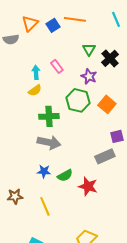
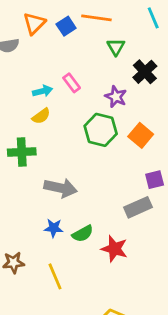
green triangle: (89, 49) -> (116, 47), moved
cyan arrow: (36, 72) -> (43, 91), turned 80
green cross: (49, 116) -> (22, 152), moved

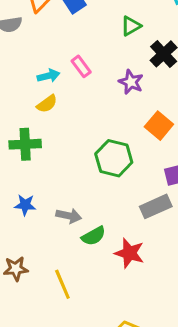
green triangle: (116, 47) -> (131, 26), turned 30
green hexagon: (101, 130) -> (114, 158), moved
gray arrow: (61, 188) -> (69, 216), moved, size x0.7
blue star: (54, 228) -> (25, 205), moved

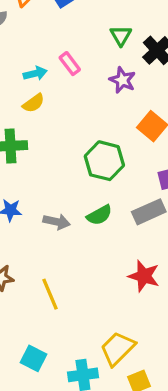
green triangle: (131, 26) -> (121, 36), moved, turned -30
green semicircle: (94, 236) -> (99, 215), moved
red star: (129, 253) -> (144, 276), moved

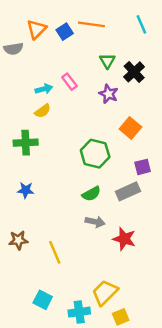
gray arrow: (57, 222) -> (95, 222), moved

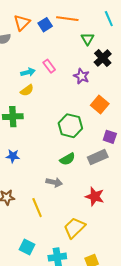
green triangle: (107, 61) -> (88, 39), moved
purple square: (143, 167) -> (110, 137), turned 32
gray arrow: (95, 222) -> (54, 182), moved
yellow trapezoid: (105, 293) -> (74, 228), moved

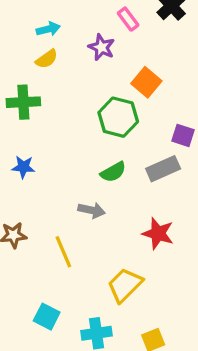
pink rectangle: (49, 66) -> (128, 19), moved
purple star: (82, 76) -> (102, 47), moved
orange square: (100, 104) -> (146, 82), moved

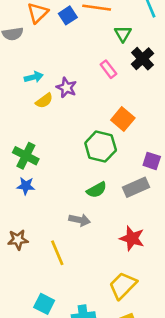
cyan arrow: (48, 29) -> (34, 77), moved
purple star: (102, 47) -> (66, 88), moved
green cross: (23, 102) -> (26, 156), moved, turned 30
yellow trapezoid: (125, 285) -> (123, 286), moved

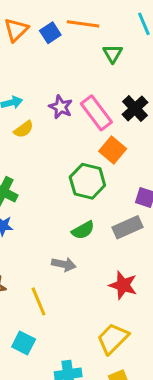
black cross: (142, 59) -> (135, 108), moved
pink rectangle: (108, 69) -> (96, 113), moved, size x1.6
purple star: (66, 88) -> (61, 107), moved
cyan square: (44, 304) -> (24, 343), moved

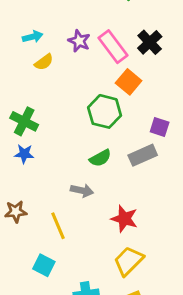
red star: (123, 285) -> (124, 219), moved

